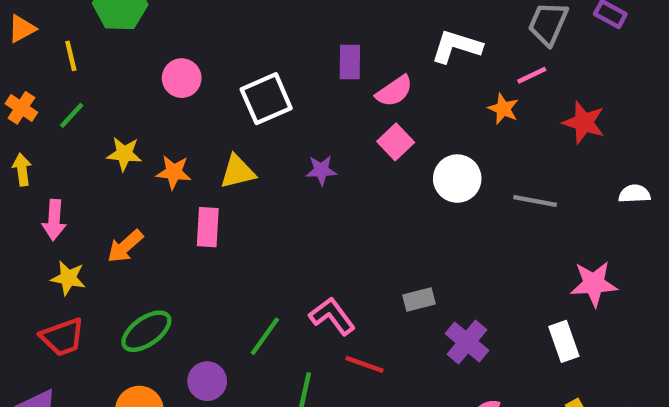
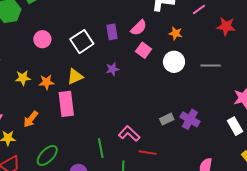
purple rectangle: (350, 62) -> (112, 32), moved
orange star: (503, 109) -> (176, 33), moved
pink rectangle: (208, 227) -> (66, 104), size x1.4
green line: (265, 336) -> (101, 148), turned -36
purple cross: (467, 342) -> (190, 119), moved

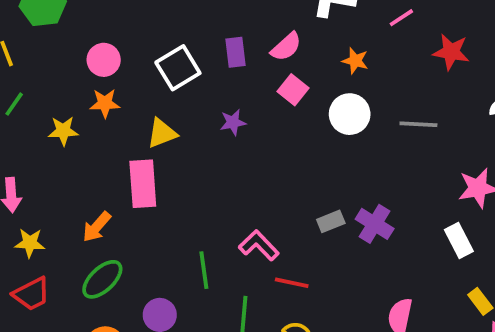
orange star: (46, 82) -> (105, 103), moved
orange arrow: (31, 119) -> (97, 227), moved

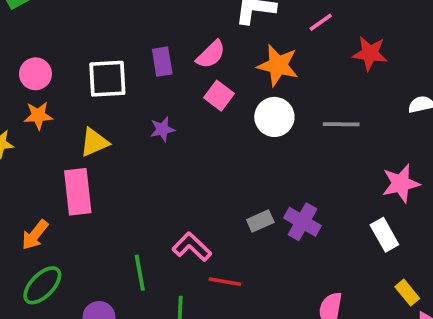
orange star: (355, 61) -> (278, 65), size x1.6
white square: (178, 68) -> (107, 79), turned 30

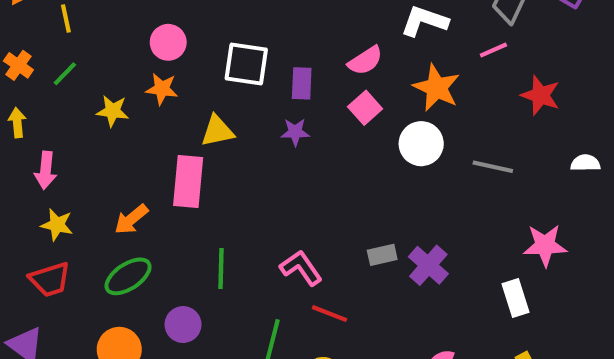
purple rectangle: (162, 62) -> (302, 83), moved
green line: (140, 273) -> (221, 269), moved

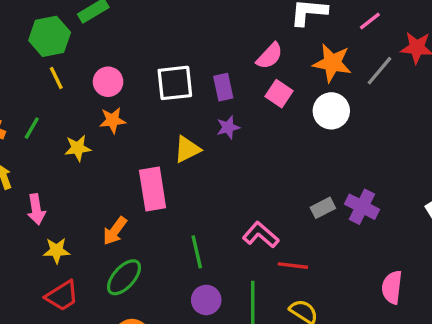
yellow line: (66, 18) -> (56, 78), moved
yellow triangle: (217, 131) -> (187, 149), moved
gray line: (493, 167) -> (379, 71), moved, turned -48
purple circle: (183, 325) -> (206, 300), moved

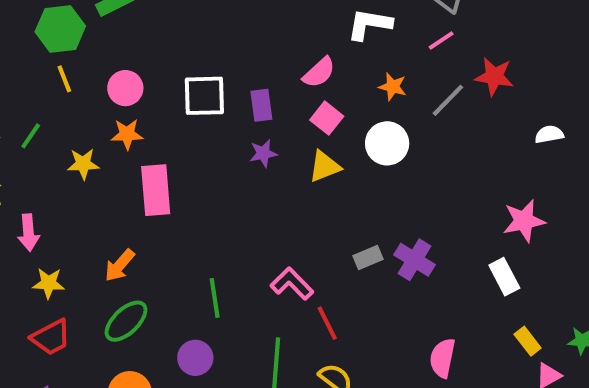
orange star: (332, 63) -> (393, 87), size x0.6
yellow triangle: (187, 149) -> (325, 166), moved
pink rectangle: (153, 189) -> (156, 190), moved
red line: (293, 266) -> (327, 323), turned 52
purple circle: (206, 300) -> (195, 358), moved

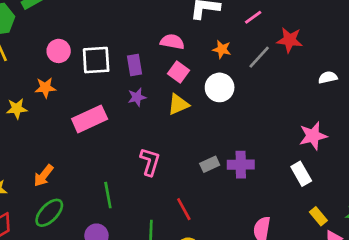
pink semicircle: (319, 72) -> (172, 42), turned -125
pink circle: (125, 88) -> (59, 51), moved
pink rectangle: (156, 190) -> (90, 119), moved, turned 72
purple cross: (415, 260) -> (241, 165), turned -30
pink L-shape: (292, 284) -> (150, 162), moved, turned 64

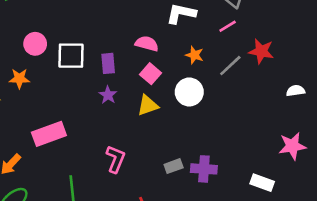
purple star: (137, 97) -> (108, 95), turned -30
pink rectangle: (90, 119) -> (49, 134), moved
pink star: (313, 136) -> (292, 146), moved
white rectangle: (301, 174) -> (262, 183), turned -45

